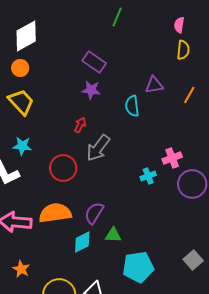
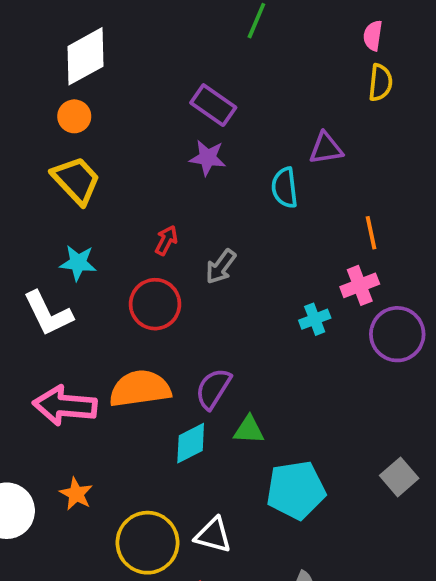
orange line: (189, 95) -> (371, 233), moved, turned -42
red arrow: (80, 125) -> (166, 240), moved
gray arrow: (98, 148) -> (221, 267), size x0.7

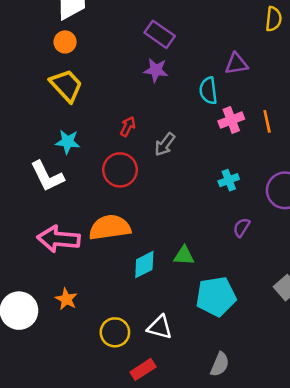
pink cross: (360, 285) -> (231, 120), moved
purple semicircle: (213, 389) -> (242, 227), moved, size x0.7
yellow circle: (148, 543) -> (115, 332), size x0.7

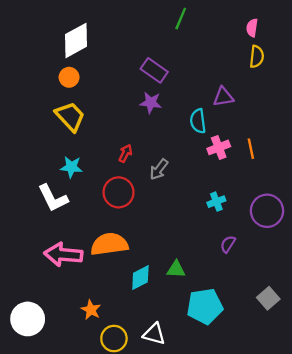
orange star: (66, 299) -> (91, 310), moved

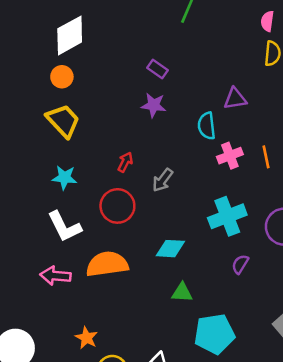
purple rectangle: (154, 70) -> (158, 69), size x0.7
white L-shape: (53, 198) -> (64, 227), moved
cyan cross: (216, 202) -> (227, 216), size x1.8
pink arrow: (63, 255) -> (55, 276), size x0.7
cyan diamond: (140, 278) -> (170, 249), moved, turned 30

